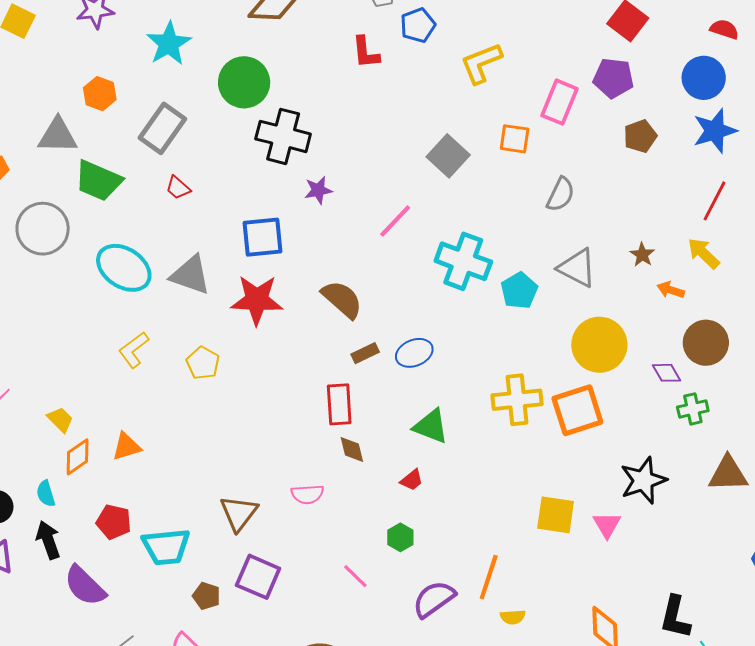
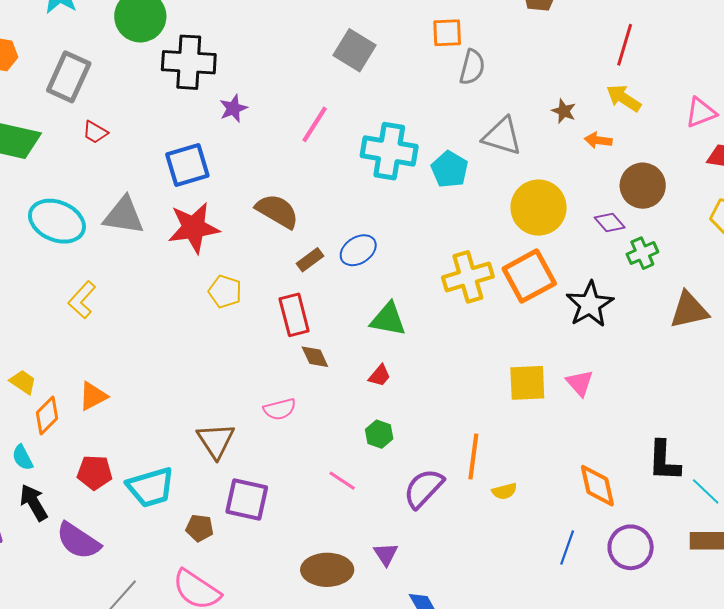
orange square: (515, 139) -> (447, 33), moved
yellow pentagon: (203, 363) -> (225, 292), moved
black star: (643, 480) -> (590, 304), moved

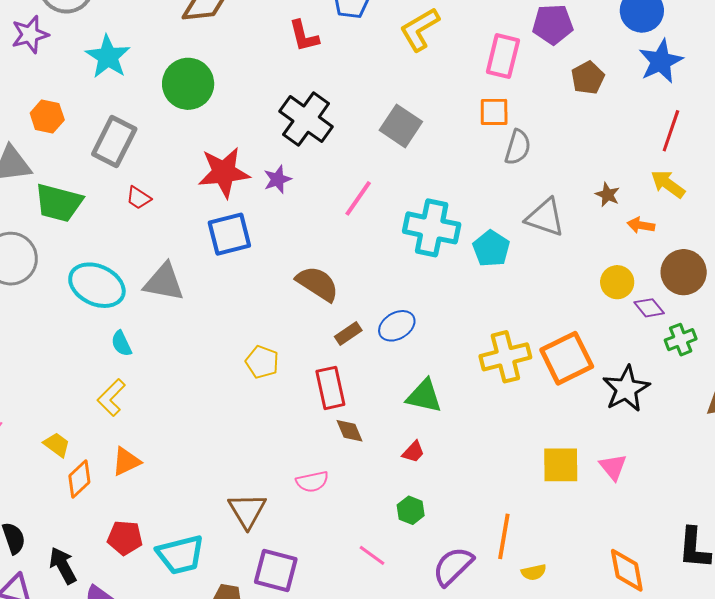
black cross: (189, 62) -> (306, 119), moved, turned 30
yellow circle: (539, 208) -> (617, 282), moved, size x0.6
red star: (194, 228) -> (224, 172), moved
yellow L-shape: (82, 300) -> (111, 397), moved
cyan semicircle: (22, 458) -> (121, 344), moved

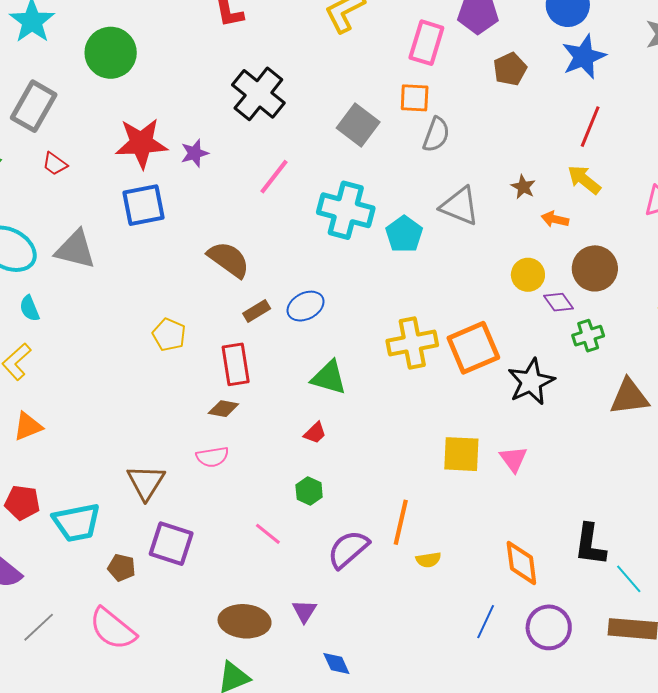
black cross: (306, 119) -> (258, 94), moved
gray square: (401, 126) -> (358, 125), moved
brown diamond: (350, 431) -> (223, 409), moved, turned -60

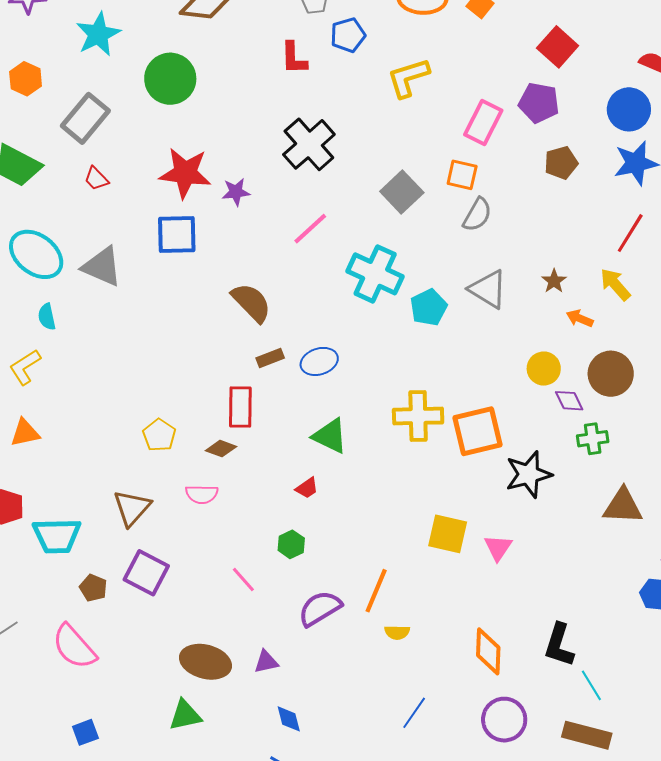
yellow pentagon: (169, 335) -> (159, 435), moved
purple triangle: (304, 611) -> (266, 662), turned 36
blue line: (486, 622) -> (414, 713), moved

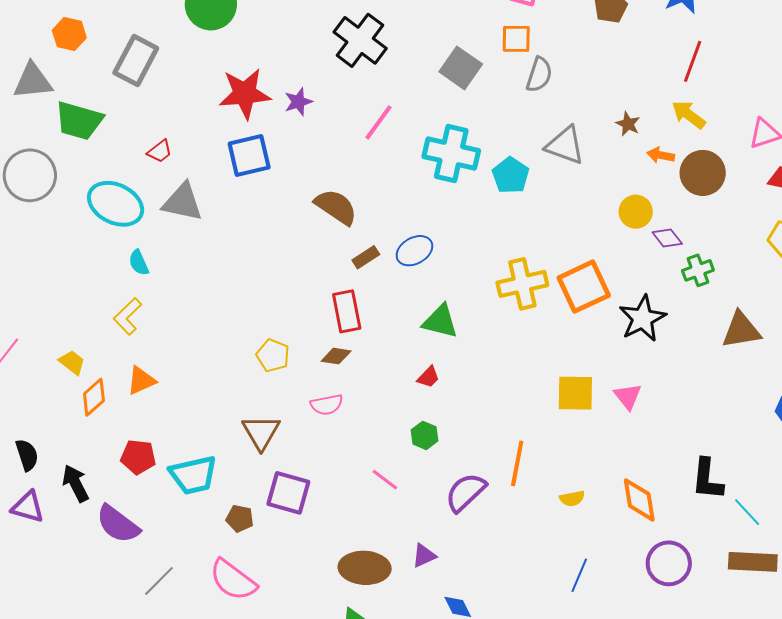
red trapezoid: (96, 179) -> (160, 151), moved, turned -72
brown circle: (611, 374) -> (703, 173), moved
yellow semicircle: (397, 632) -> (572, 499), moved

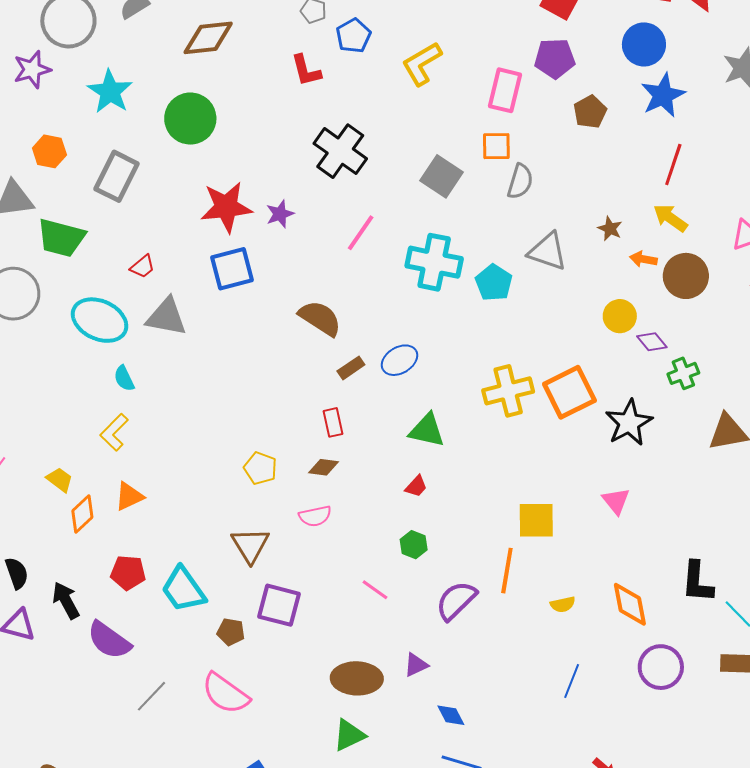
red rectangle: (347, 311) -> (333, 422), size x0.7
yellow square: (575, 393) -> (536, 520), moved
cyan trapezoid: (193, 475) -> (183, 589), turned 69

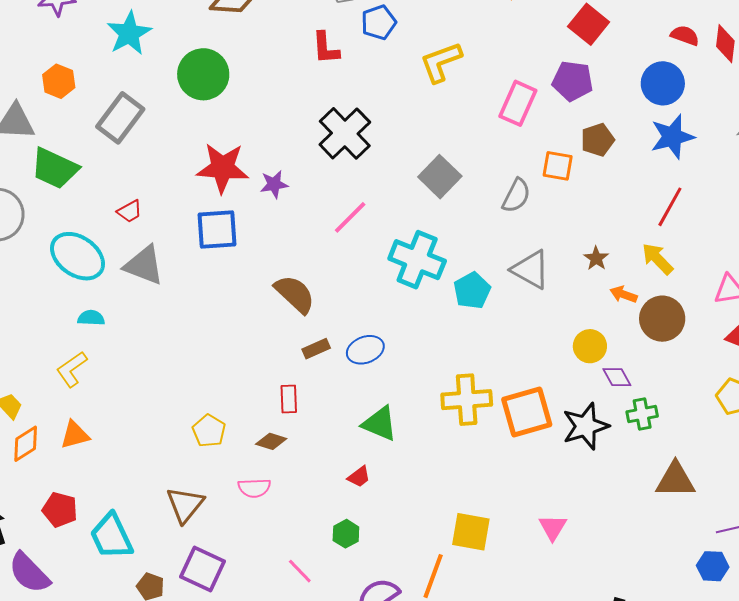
orange square: (496, 146) -> (558, 166), moved
cyan semicircle: (124, 378) -> (91, 318), turned 108
black star: (629, 423) -> (586, 426), moved

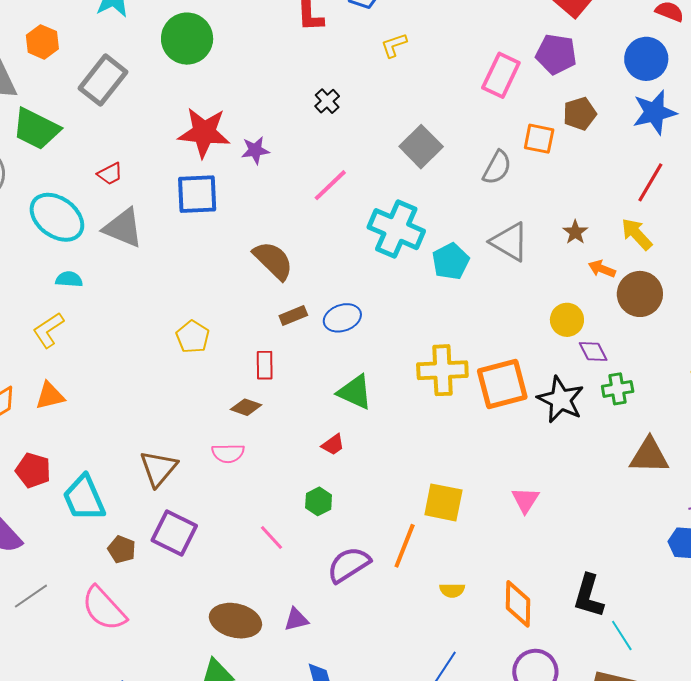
yellow L-shape: (441, 62) -> (394, 45), moved, size x0.6
black cross: (345, 133) -> (327, 101), size x0.5
black star: (586, 426) -> (561, 400), turned -30
yellow pentagon: (209, 431) -> (193, 337), moved

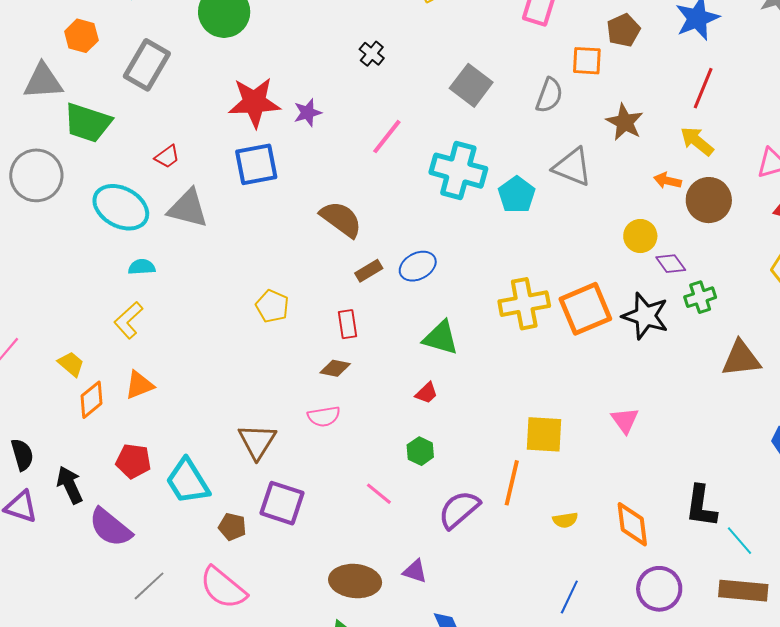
brown star: (575, 232) -> (625, 122), moved, size x1.5
purple triangle: (296, 619) -> (415, 571), turned 40

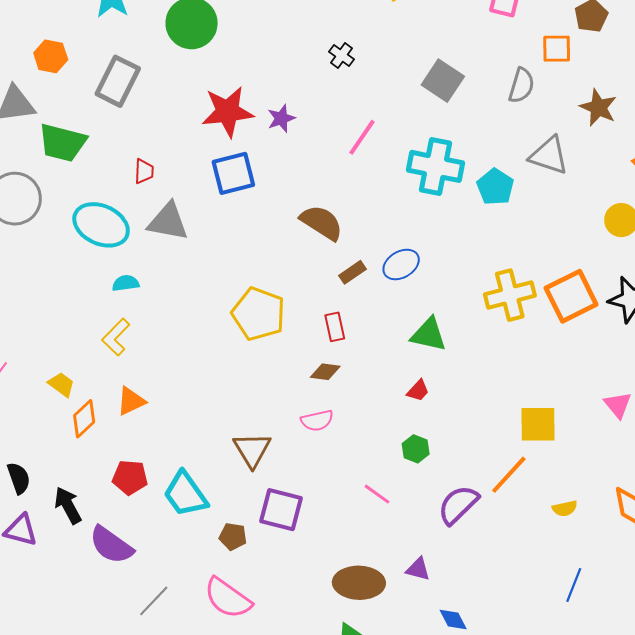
red trapezoid: (167, 157) -> (144, 171), turned -48
yellow pentagon: (272, 306) -> (259, 314), size x1.6
orange line: (512, 483) -> (509, 475), turned 33

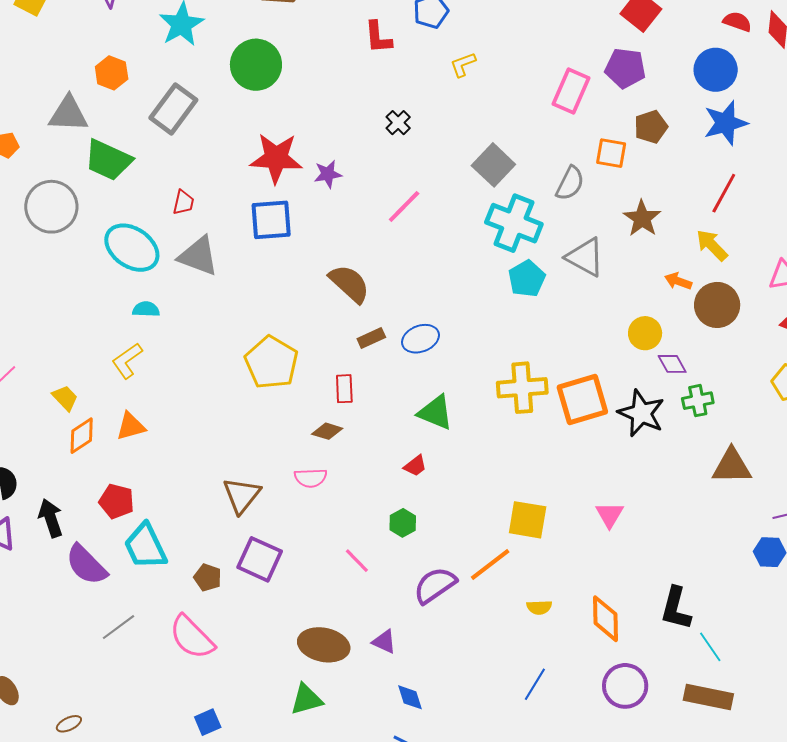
cyan cross: (436, 166) -> (514, 223), moved
cyan trapezoid: (185, 494) -> (145, 546), moved

